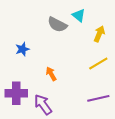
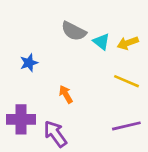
cyan triangle: (79, 15) -> (101, 42), moved
yellow arrow: (99, 34) -> (128, 43), turned -133
yellow line: (98, 64) -> (126, 81), turned 54

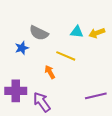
gray semicircle: (74, 31) -> (39, 33), moved
cyan triangle: (101, 42) -> (77, 32), turned -32
yellow line: (126, 81) -> (66, 56), moved

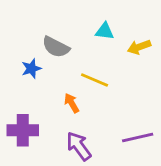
cyan triangle: (77, 32) -> (105, 31), moved
purple arrow: (42, 102) -> (79, 146), moved

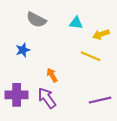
gray semicircle: (56, 47) -> (36, 20), moved
yellow line: (95, 80) -> (91, 56), moved
purple arrow: (79, 146) -> (47, 98), moved

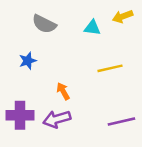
yellow arrow: (101, 34) -> (123, 16), moved
yellow line: (91, 56) -> (110, 68), turned -36
purple arrow: (47, 98) -> (57, 119), turned -70

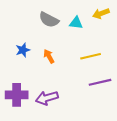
gray semicircle: (44, 24) -> (49, 20), moved
orange arrow: (63, 91) -> (49, 56), moved
purple line: (121, 122) -> (100, 82), moved

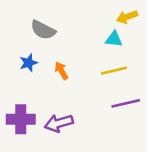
gray semicircle: (49, 20) -> (43, 30), moved
cyan triangle: (76, 23) -> (114, 39), moved

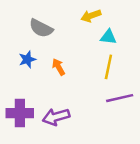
yellow arrow: (127, 17) -> (91, 16), moved
yellow line: (114, 71) -> (108, 67), turned -65

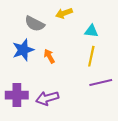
yellow arrow: (91, 16) -> (64, 13), moved
blue star: (27, 59) -> (23, 50), size x1.5

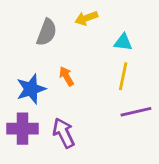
gray semicircle: (35, 24) -> (47, 32), turned -96
blue star: (23, 50) -> (31, 89), moved
purple arrow: (47, 98) -> (64, 133), turned 80

